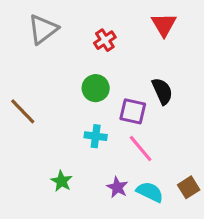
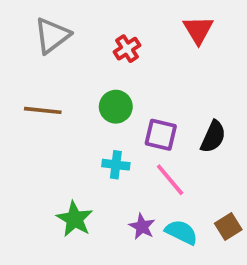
black semicircle: (162, 91) -> (213, 137), moved, turned 48
brown line: (23, 111) -> (43, 110), moved, turned -40
green star: (62, 181) -> (75, 219), size x1.4

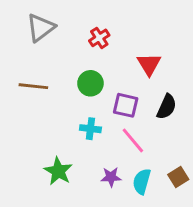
red triangle: (198, 30) -> (149, 64), moved
purple star: (142, 227) -> (111, 177), turned -30
cyan semicircle: (181, 232) -> (142, 181), turned -100

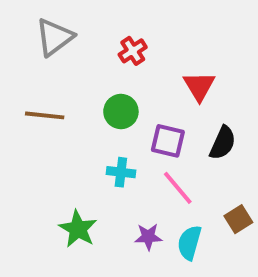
brown square: (178, 177) -> (238, 219), moved

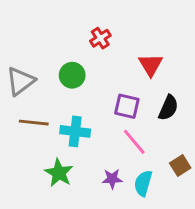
gray triangle: (54, 37) -> (20, 81), moved
green circle: (121, 112) -> (72, 75), moved
brown line: (45, 115) -> (34, 123), moved
cyan cross: (121, 172) -> (75, 131), moved, size x1.4

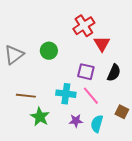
red cross: (100, 38) -> (84, 26), moved, size x1.5
brown line: (34, 123) -> (26, 96), moved
cyan cross: (75, 131) -> (66, 94), moved
brown square: (180, 165) -> (122, 112), turned -32

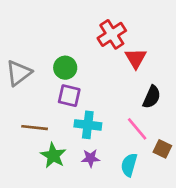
purple square: (86, 72) -> (69, 96), moved
pink line: (91, 96) -> (137, 129), moved
purple star: (76, 121) -> (91, 158), moved

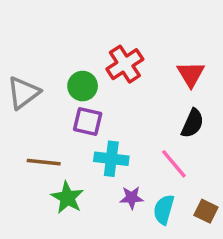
red cross: (112, 34) -> (125, 64), moved
red triangle: (136, 58) -> (191, 74), moved
brown square: (162, 149) -> (206, 211), moved
purple star: (91, 158) -> (132, 198), moved

